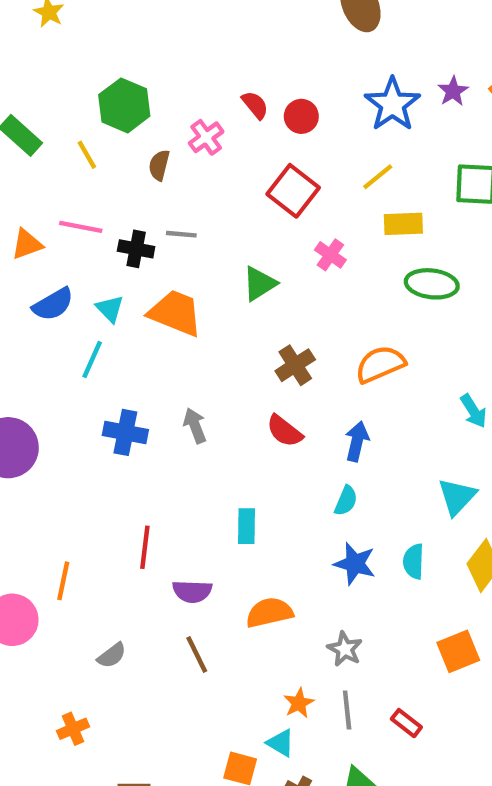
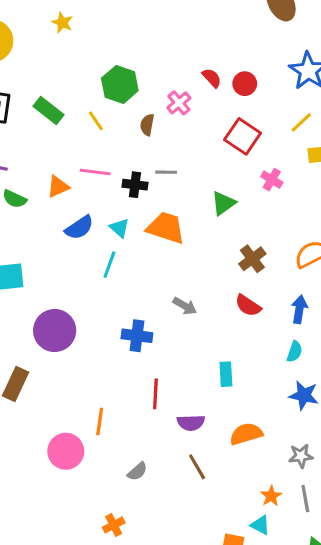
gray arrow: (195, 426) -> (185, 306), turned 145
blue cross: (125, 432) -> (137, 336), moved
gray star: (345, 649) -> (301, 456), turned -30

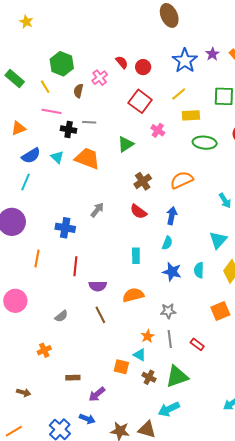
pink line: (95, 172) -> (52, 111), moved
cyan line: (109, 265) -> (26, 182), moved
gray arrow: (185, 306) -> (97, 210), turned -84
cyan rectangle: (226, 374) -> (136, 256), moved
orange line: (100, 421) -> (37, 258), moved

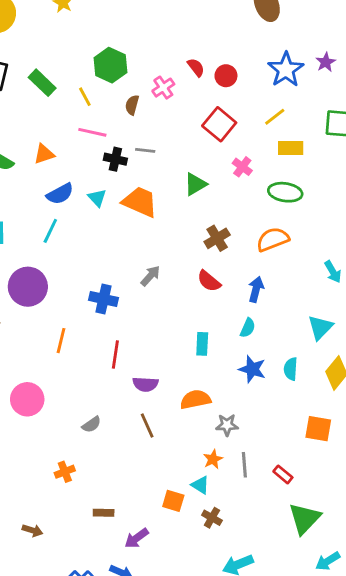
green ellipse: (205, 143) -> (285, 192), moved
gray star: (168, 311) -> (227, 425), moved
orange square: (220, 311) -> (318, 429), turned 30
green triangle: (177, 377) -> (305, 519), moved, turned -30

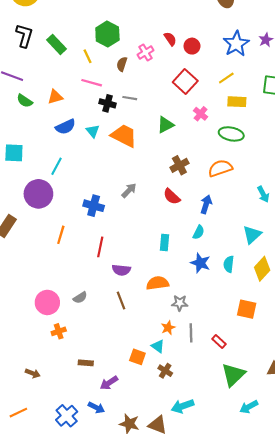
cyan line: (50, 231) -> (56, 166), moved
pink circle: (27, 399) -> (47, 302), moved

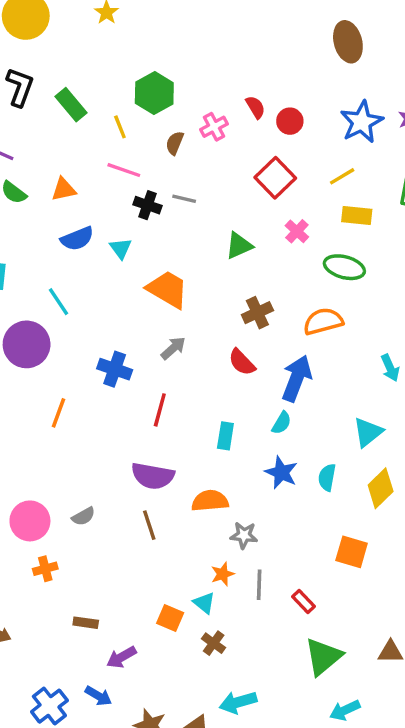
orange trapezoid: (124, 136) -> (168, 289), moved
cyan line: (56, 166) -> (58, 302), turned -66
blue arrow: (206, 204) -> (297, 378), size x1.5
red line: (100, 247) -> (160, 410), moved
purple semicircle: (121, 270) -> (153, 476), size x1.4

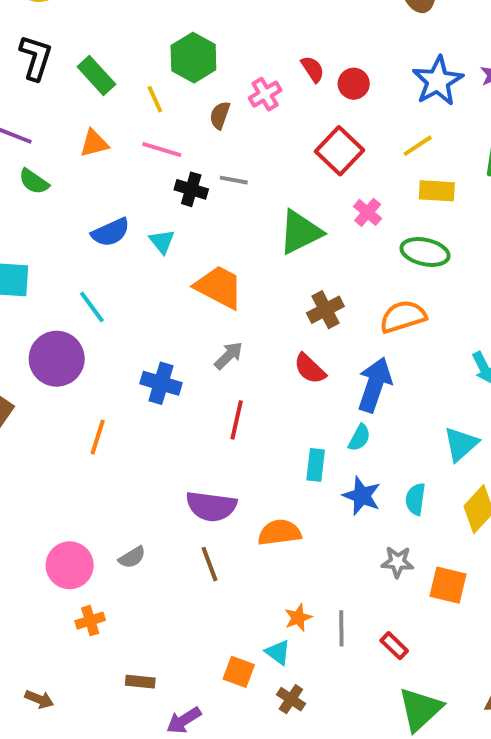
orange triangle: (64, 189) -> (94, 143), moved
green triangle: (239, 246) -> (300, 232), size x1.4
red line: (160, 410) -> (237, 420), moved
cyan rectangle: (225, 436) -> (316, 465), moved
gray star: (244, 535) -> (398, 562), moved

